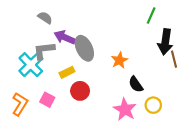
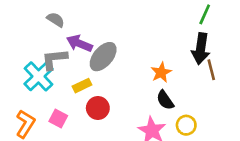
green line: (151, 15) -> (205, 14), moved
gray ellipse: (84, 48) -> (103, 57), turned 65
orange star: (119, 60) -> (161, 72), moved

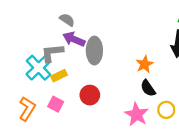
gray semicircle: (56, 20) -> (67, 20), moved
gray ellipse: (103, 57) -> (94, 51), turned -40
yellow rectangle: (82, 86) -> (59, 76), moved

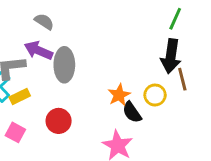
gray semicircle: (67, 20) -> (44, 22), moved
orange star: (145, 64) -> (119, 95), moved
yellow circle: (166, 110) -> (155, 95), moved

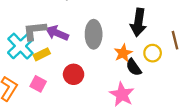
purple arrow: (38, 50) -> (57, 33), moved
black arrow: (171, 56) -> (138, 22), moved
gray ellipse: (64, 65) -> (94, 34), moved

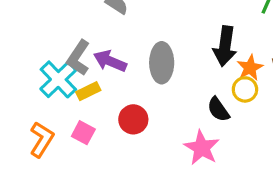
gray L-shape: (35, 31) -> (78, 58), turned -50
orange star: (123, 53) -> (250, 68), moved

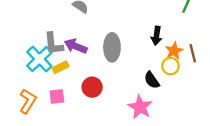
black arrow: (225, 46) -> (156, 36), size x0.7
gray L-shape: (78, 58) -> (53, 44), turned -40
pink square: (83, 133) -> (57, 96), turned -35

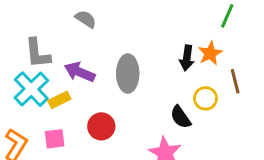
gray L-shape: (53, 44) -> (38, 53), moved
orange star: (174, 51) -> (210, 53), moved

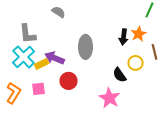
purple arrow: (80, 72) -> (55, 58), moved

